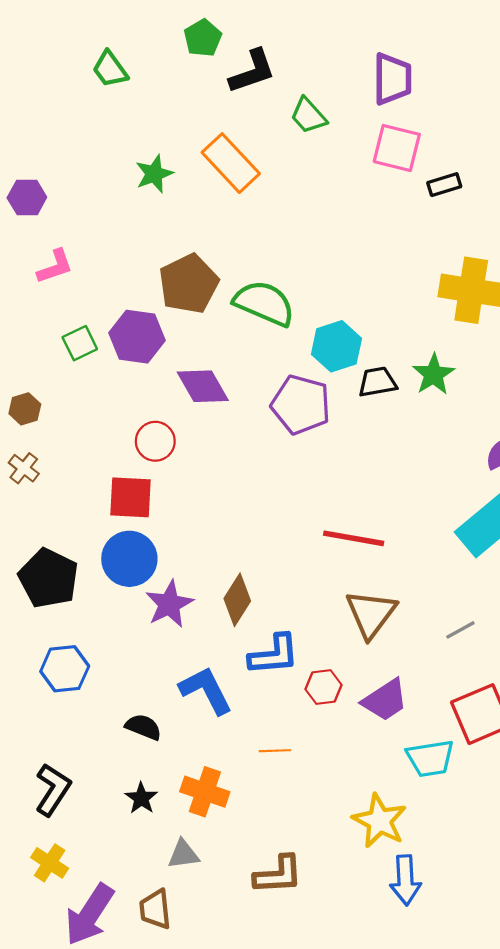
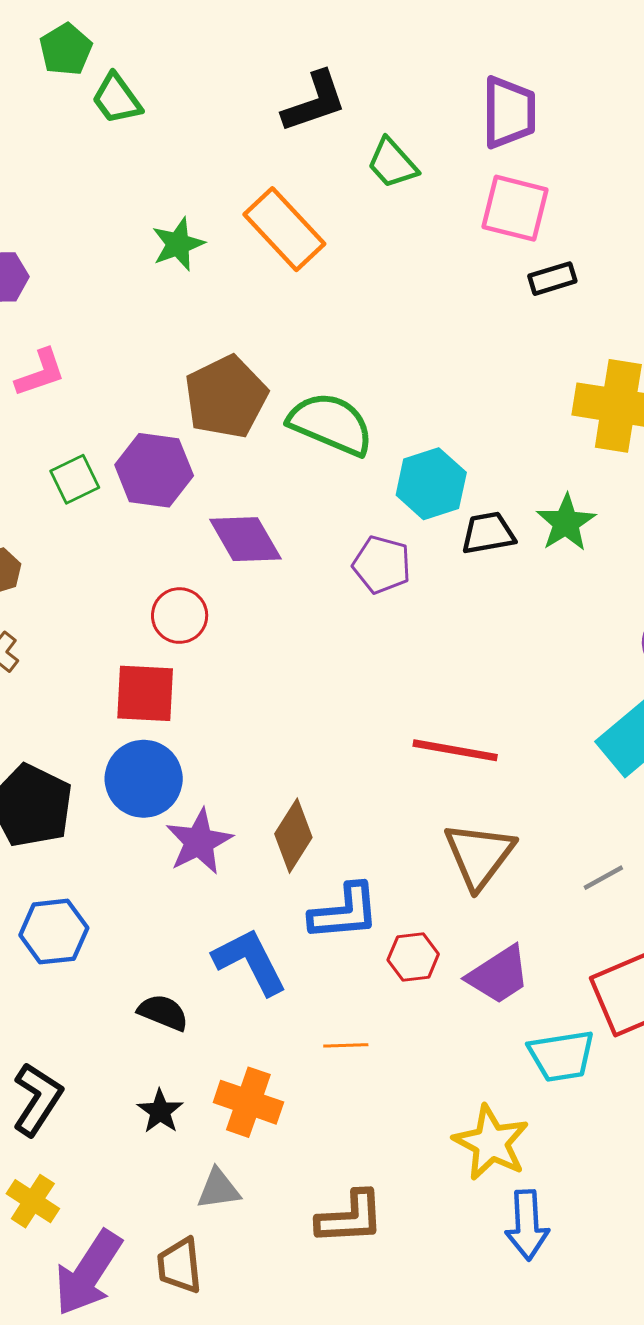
green pentagon: (203, 38) -> (66, 49), moved
black rectangle: (444, 185) -> (552, 279), moved
purple pentagon: (301, 405) -> (382, 565), size x0.7

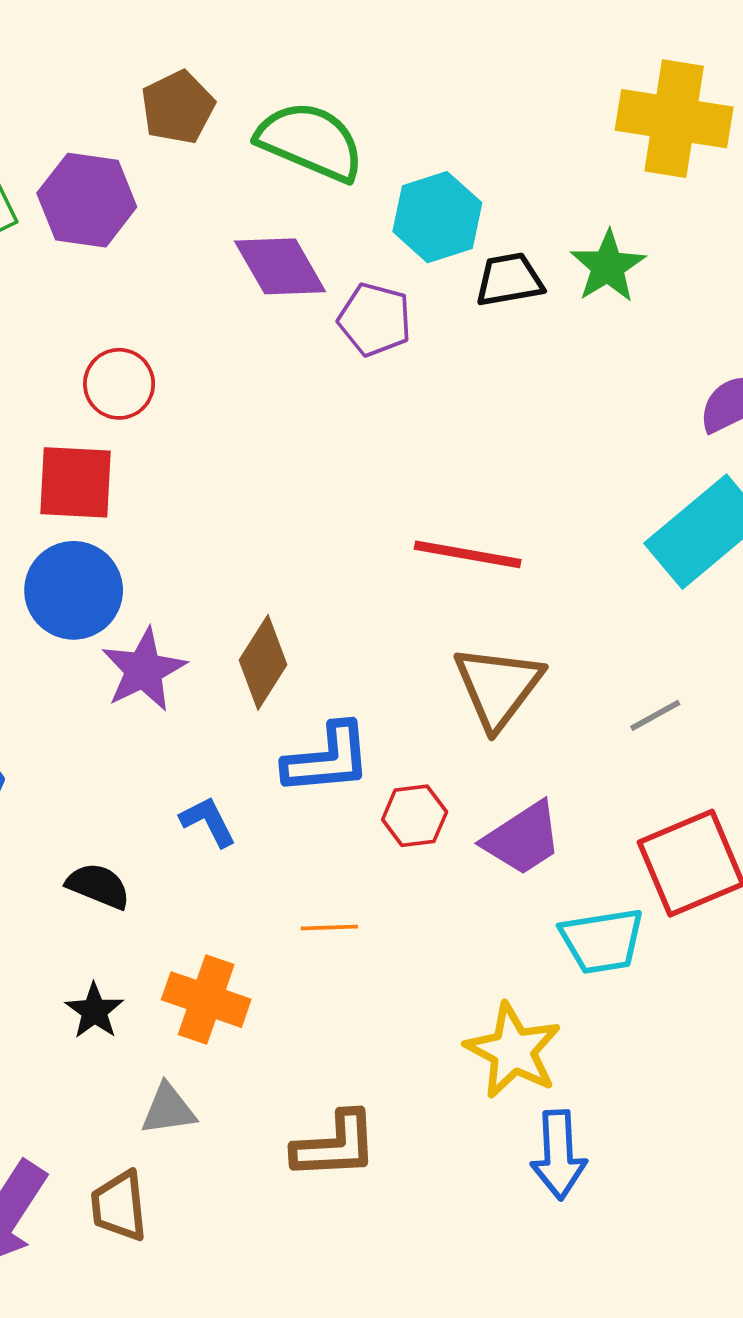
brown pentagon: (226, 397) -> (178, 107), size x0.7
purple diamond: (245, 539) -> (280, 266), moved
blue L-shape: (250, 961) -> (208, 821), size x0.6

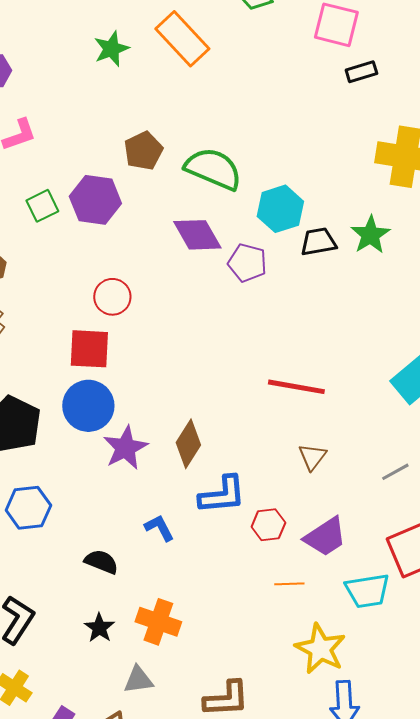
brown triangle: (498, 687) -> (312, 457), size x0.6
orange line: (329, 928) -> (289, 584), moved

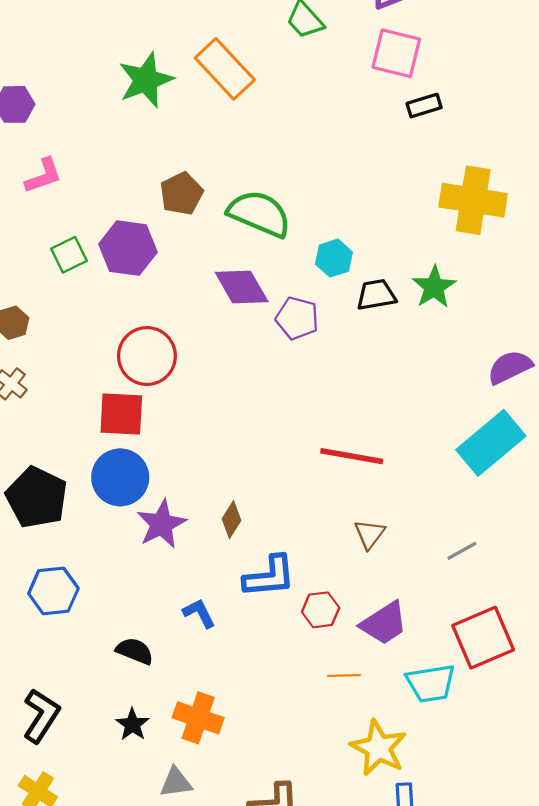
green star: (111, 49) -> (146, 80), size x1.4
cyan hexagon: (280, 209) -> (334, 258), size x0.7
red circle: (112, 297) -> (147, 356), size x1.4
brown diamond: (188, 444) -> (232, 520), size x0.7

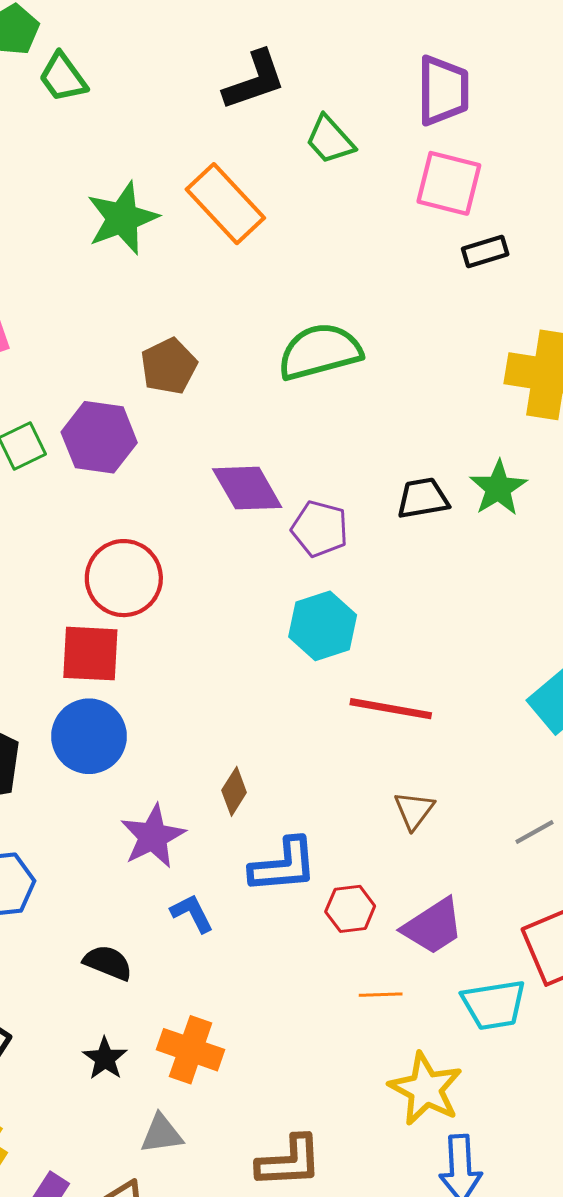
green semicircle: (259, 214) -> (320, 352), moved, turned -38
cyan hexagon: (334, 258) -> (323, 626), moved, size x1.4
purple star: (161, 524) -> (153, 836), moved

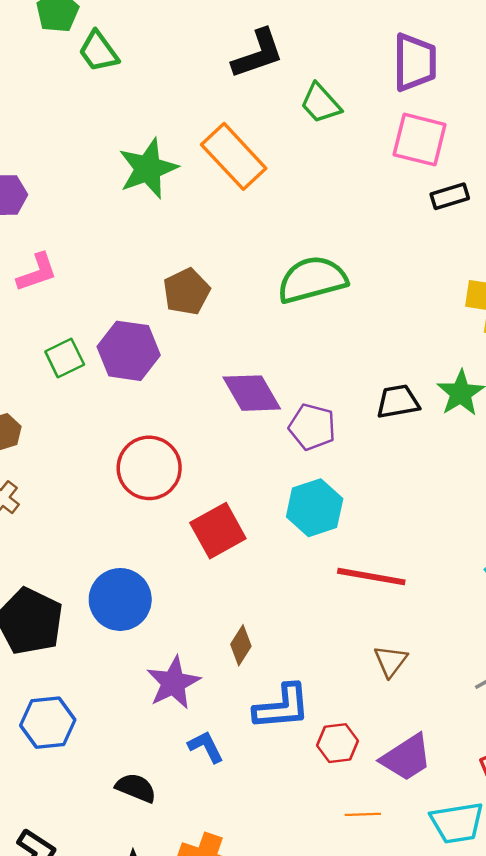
red square: (90, 654) -> (218, 531), moved, turned -32

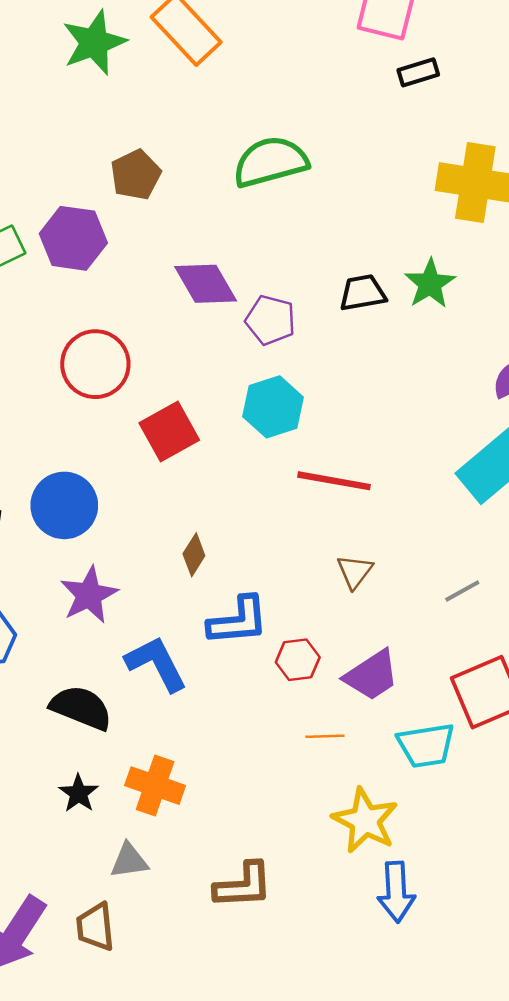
purple star: (173, 683) -> (89, 595), moved
blue L-shape: (206, 747) -> (156, 664), size x1.6
black semicircle: (136, 788) -> (81, 708), size x1.4

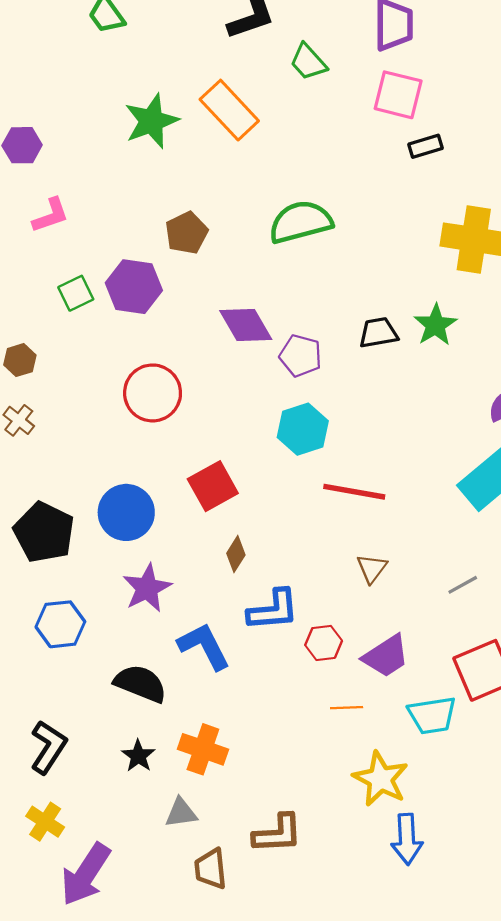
red square: (169, 432) -> (213, 486), moved
brown trapezoid: (95, 927) -> (211, 869), moved

